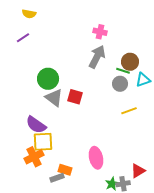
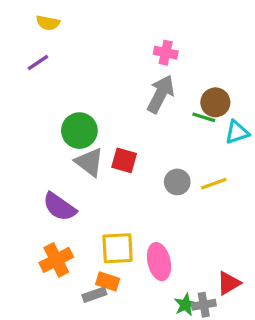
gray circle: (120, 84) -> (177, 182), moved
yellow square: (43, 142) -> (118, 248), moved

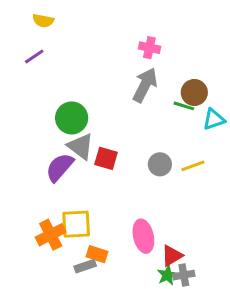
red square: (124, 160) -> (106, 158), moved
purple semicircle: (60, 207) -> (60, 167), moved, turned 96
yellow square: (118, 248) -> (76, 224), moved
red triangle: (229, 283) -> (172, 256), moved

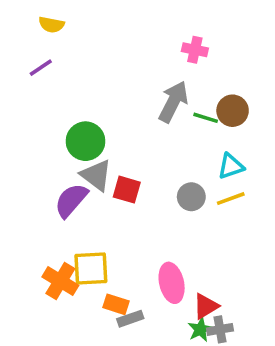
pink cross: (149, 48) -> (195, 50), moved
green line: (184, 106) -> (206, 118), moved
cyan triangle: (214, 119) -> (231, 166), moved
orange cross: (51, 235) -> (60, 281), turned -32
gray rectangle: (85, 266) -> (130, 319), moved

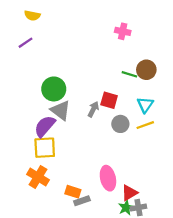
gray arrow: (173, 102) -> (93, 109), moved, size x0.6
cyan triangle: (231, 166) -> (145, 105), turned -36
red square: (127, 190) -> (109, 100), moved
yellow square: (91, 268) -> (45, 148), moved

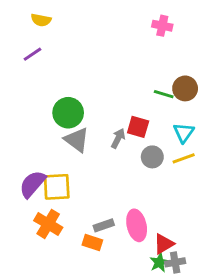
pink cross: (123, 31) -> (162, 26), moved
purple semicircle: (45, 126) -> (32, 184), moved
gray rectangle: (82, 201) -> (104, 225), moved

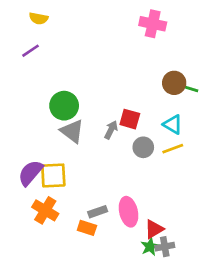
pink cross: (162, 26) -> (153, 24), size x1.4
green line: (164, 94) -> (189, 88), moved
cyan triangle: (184, 133) -> (173, 124), turned -35

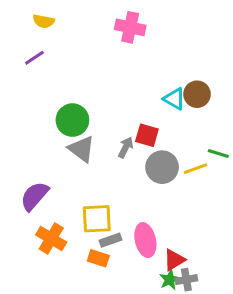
pink cross: (153, 24) -> (130, 27), moved
green line: (189, 88) -> (218, 153), moved
cyan triangle: (173, 124) -> (174, 99), moved
gray circle: (143, 147) -> (162, 167), size x1.4
yellow square: (53, 175) -> (97, 219), moved

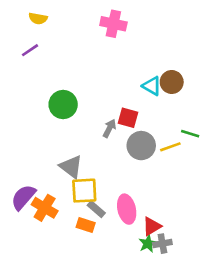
gray triangle: (82, 149) -> (71, 167), moved
purple semicircle: (34, 196) -> (23, 197), moved
gray rectangle: (110, 240) -> (96, 209), turned 60

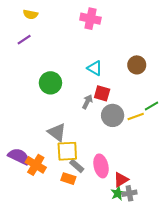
cyan triangle: (152, 86) -> (95, 68), moved
green line: (190, 134) -> (151, 106), turned -48
purple semicircle: (23, 197) -> (19, 156), turned 75

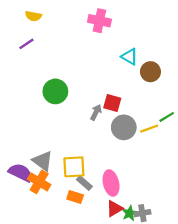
cyan triangle: (95, 68) -> (130, 57), moved
gray triangle: (57, 132) -> (43, 161), moved
red triangle: (121, 180) -> (115, 209), moved

